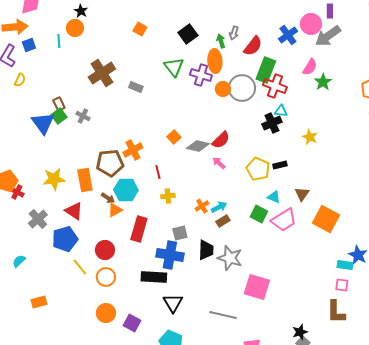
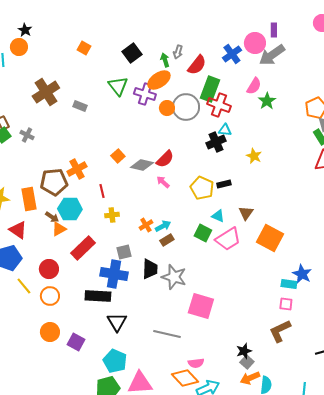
orange ellipse: (215, 61) -> (159, 80), turned 60
red rectangle: (139, 229) -> (83, 248), turned 30
brown L-shape: (336, 312) -> (280, 331), turned 65

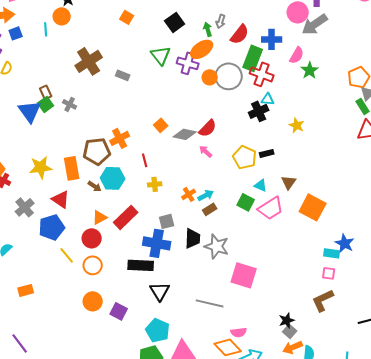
blue cross: (232, 54) -> (272, 39), moved, turned 36
orange triangle: (59, 229) -> (100, 217), moved

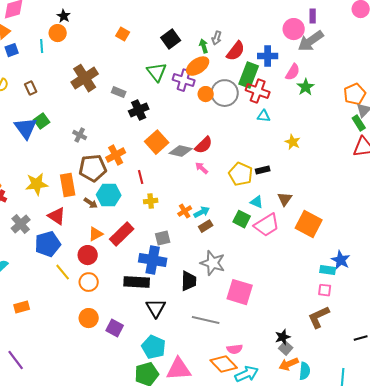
brown rectangle: (46, 92) -> (31, 88), moved
gray cross: (70, 104) -> (80, 135), moved
black cross: (259, 111) -> (139, 110), moved
orange square: (161, 125) -> (157, 142), size x1.6
black trapezoid: (193, 238) -> (189, 281), moved

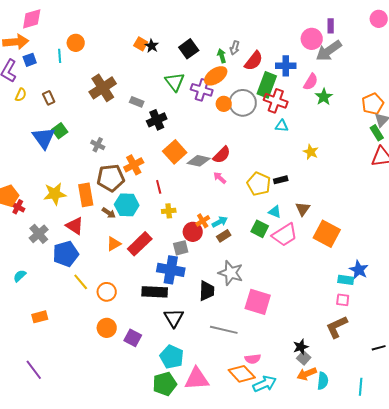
black star: (64, 16) -> (152, 46), moved
red circle: (88, 255) -> (193, 232), moved

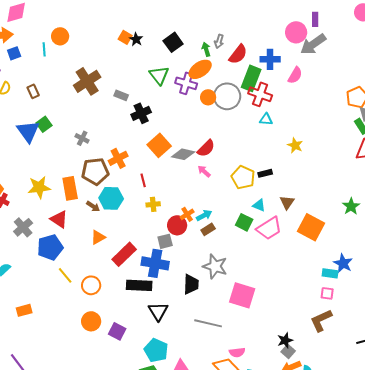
green star: (324, 97) -> (351, 206), moved
red rectangle: (140, 244) -> (124, 254), moved

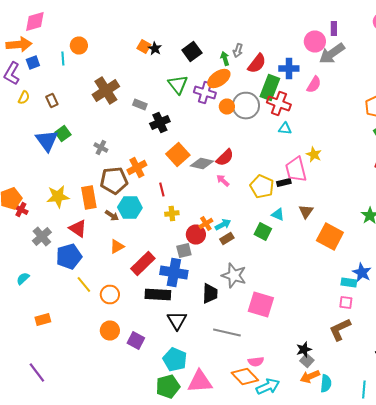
pink trapezoid: (269, 228) -> (296, 170), moved, turned 108

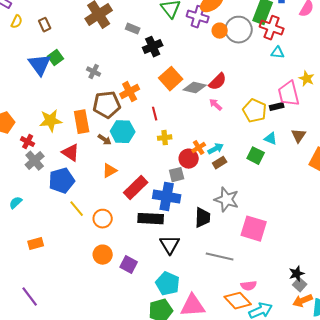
red cross: (21, 210) -> (28, 142), moved

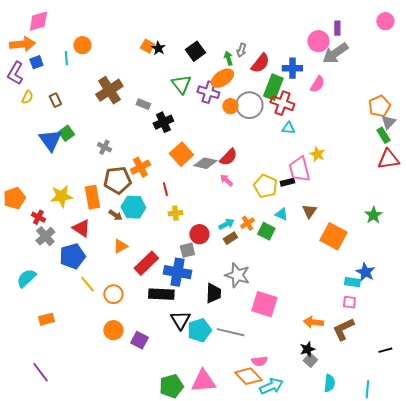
orange cross: (199, 148) -> (247, 223), moved
cyan semicircle: (16, 203) -> (26, 278), size x1.5
cyan pentagon: (168, 284) -> (199, 330), moved, turned 30
orange arrow: (303, 301) -> (313, 322), moved, turned 30

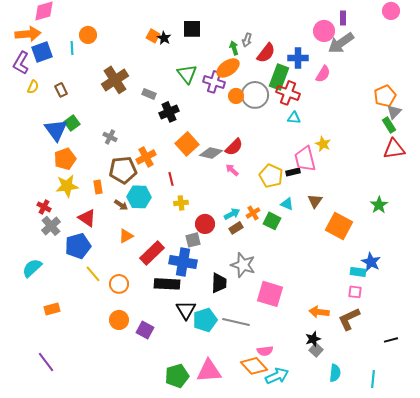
black square: (195, 51) -> (192, 29), moved, turned 36
blue square: (36, 62) -> (42, 52), size x1.5
orange rectangle: (92, 197) -> (98, 187), size x0.6
orange pentagon: (14, 198) -> (65, 159), moved

